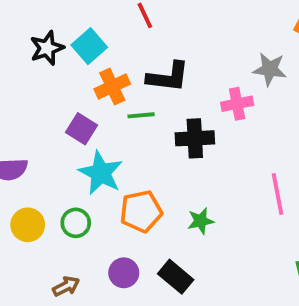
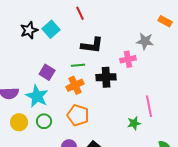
orange cross: (112, 86) -> (75, 85), moved
cyan star: (101, 173) -> (37, 96), moved
orange pentagon: (141, 211) -> (78, 115), turned 30
green star: (201, 221) -> (134, 123), moved

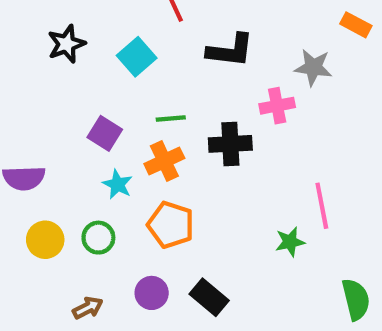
cyan square: (51, 29) -> (137, 57), moved
black L-shape: (92, 45) -> (230, 50), moved
cyan star: (37, 96) -> (118, 184), moved, size x0.6

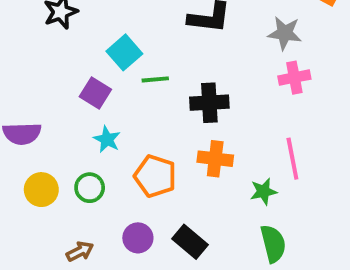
cyan square: (137, 57) -> (124, 52), moved
pink cross: (277, 106) -> (294, 78), moved
orange cross: (164, 161) -> (215, 159), moved, turned 32
green semicircle: (356, 299) -> (273, 244), moved

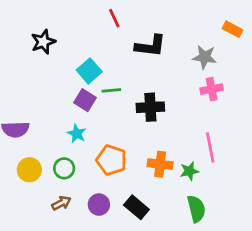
purple square: (95, 93) -> (85, 100), moved
orange cross: (215, 159) -> (160, 164), moved
brown arrow: (80, 251) -> (61, 203), moved

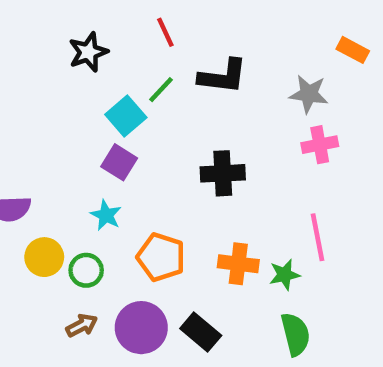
black star: (43, 42) -> (88, 52), moved
green line: (111, 90) -> (161, 90), moved, turned -42
yellow circle: (29, 170) -> (44, 257), moved
purple circle: (99, 205) -> (141, 328), size x1.5

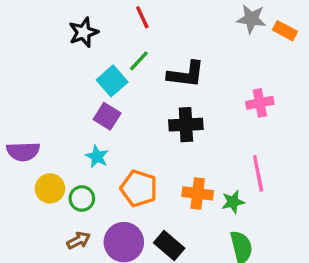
black L-shape: (223, 76) -> (186, 74), moved
gray star: (309, 94) -> (251, 19), moved

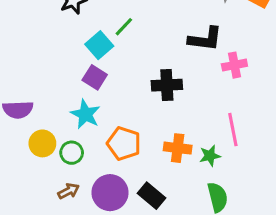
black L-shape: (186, 74) -> (205, 39), moved
cyan star: (97, 157) -> (85, 114), size x1.4

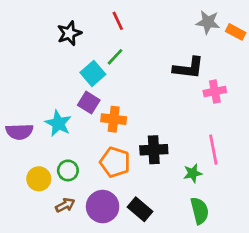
black cross: (167, 85) -> (154, 150), moved
cyan star: (85, 114) -> (58, 123), moved
yellow circle: (42, 143) -> (39, 179), moved
orange cross: (178, 148) -> (114, 119), moved

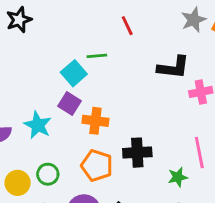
red line: (118, 21) -> (127, 26), moved
gray star: (208, 22) -> (194, 20), turned -30
black star: (69, 33) -> (19, 20), moved
green line: (115, 57) -> (97, 56), turned 42

